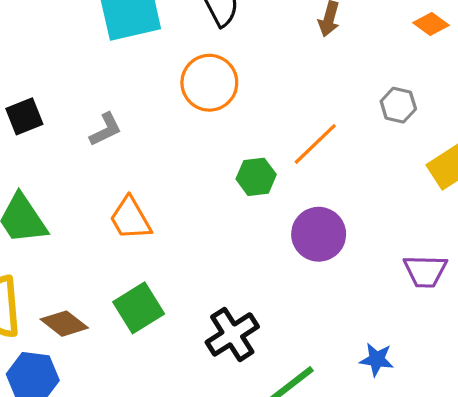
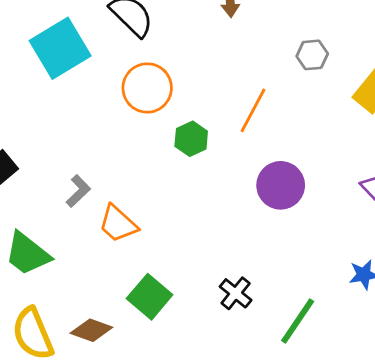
gray L-shape: (105, 130) -> (78, 191), moved
green hexagon: (256, 177) -> (191, 139), moved
black cross: (232, 334) -> (236, 293), size x0.7

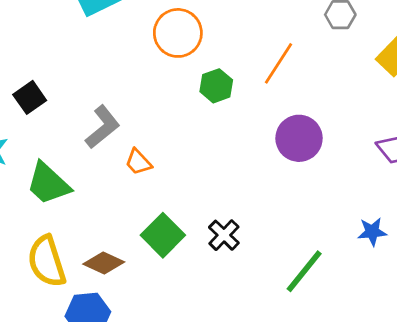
gray L-shape: (78, 191) -> (103, 127), size x1.4
orange trapezoid: (118, 224) -> (138, 162), size x0.7
black cross: (236, 293) -> (224, 235), moved

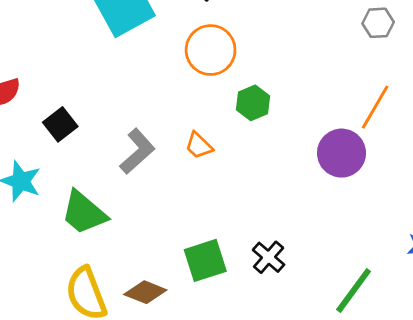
orange line: (279, 63) -> (375, 107), moved
orange trapezoid: (138, 162) -> (199, 145), moved
green square: (163, 235) -> (205, 260), turned 30

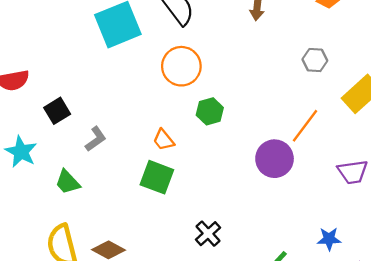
gray L-shape: (137, 151) -> (96, 139), moved, size x0.7
green trapezoid: (84, 213) -> (67, 182), size x0.7
green square: (205, 260) -> (157, 177), moved, turned 32

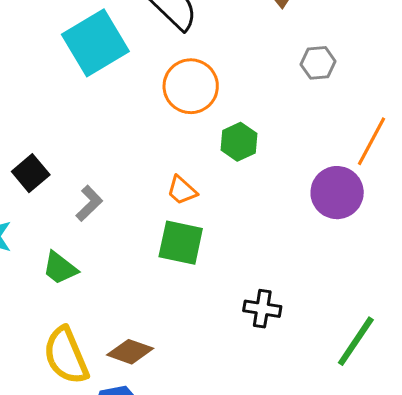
gray hexagon: (315, 60) -> (318, 63), moved
black cross: (208, 234) -> (262, 309), turned -30

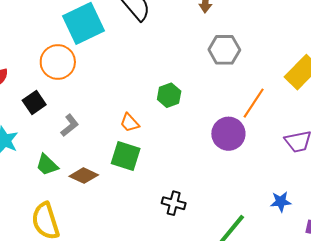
gray hexagon: (318, 63) -> (224, 50), size x1.4
orange circle: (191, 86) -> (58, 62), moved
brown diamond: (130, 352) -> (84, 176), moved

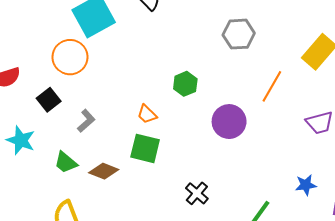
purple circle: (228, 134) -> (229, 122), moved
black cross: (174, 203) -> (197, 193), turned 30

